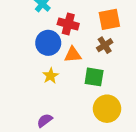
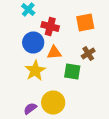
brown cross: (105, 45) -> (88, 54), moved
yellow star: (51, 76) -> (35, 70), size x1.5
yellow circle: (107, 109) -> (53, 102), moved

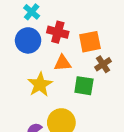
orange square: (85, 22) -> (90, 42), moved
blue circle: (33, 42) -> (28, 40), moved

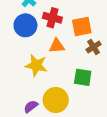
yellow star: (40, 84) -> (36, 65), turned -30
green square: (84, 86) -> (83, 77), moved

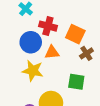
blue circle: (25, 25) -> (31, 42), moved
orange square: (82, 26) -> (75, 34), turned 36

